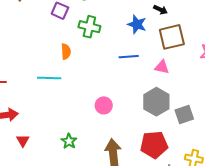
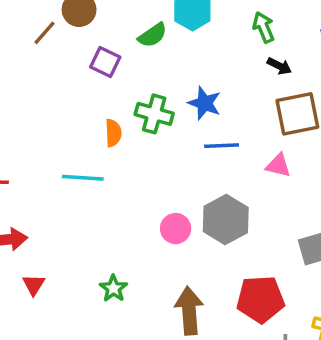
blue star: (137, 24) -> (205, 103), moved
green cross: (89, 27) -> (154, 114), moved
gray hexagon: (156, 102) -> (226, 220), moved

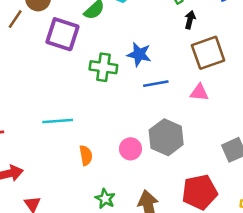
purple square: (105, 62) -> (62, 34), size x1.5
black arrow: (279, 66) -> (190, 20), turned -96
orange semicircle: (113, 133) -> (86, 155), moved
green star: (113, 288) -> (105, 199), moved

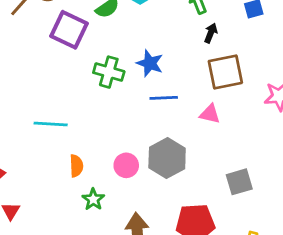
green star: (105, 199) -> (93, 199), moved

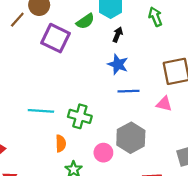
black arrow: (211, 33) -> (118, 35), moved
green cross: (109, 72) -> (80, 116), moved
pink circle: (126, 165) -> (103, 153), moved

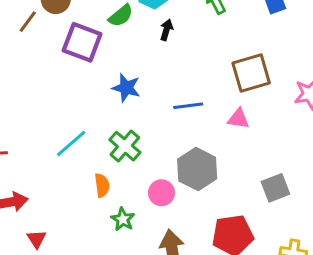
blue star: (118, 64) -> (126, 88), moved
cyan line: (41, 111) -> (71, 143), turned -40
green cross: (80, 116) -> (125, 146), turned 30

